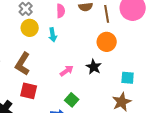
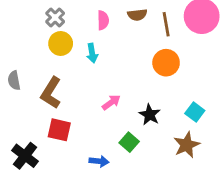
black star: (94, 67) -> (150, 115), moved
cyan square: (128, 78) -> (195, 112), turned 32
green square: (72, 100) -> (129, 142), moved

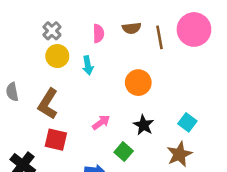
orange circle: (166, 63) -> (138, 83), moved
pink arrow: (111, 102) -> (101, 122), moved

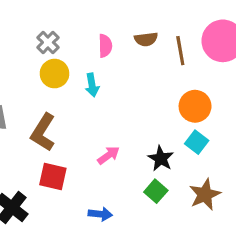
orange circle: (138, 83) -> (195, 106), moved
cyan square: (187, 122) -> (197, 142), moved
green square: (124, 152) -> (156, 191), moved

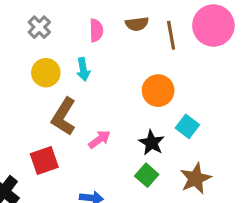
yellow circle: (54, 74) -> (46, 73), moved
orange circle: (195, 106) -> (158, 91), moved
brown L-shape: (43, 132) -> (64, 117), moved
red square: (53, 176) -> (44, 161), turned -32

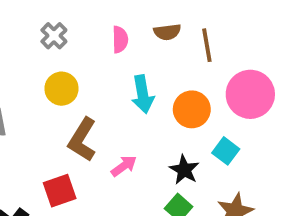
pink circle: (213, 25) -> (250, 94), moved
cyan arrow: (83, 69) -> (143, 94), moved, size x1.4

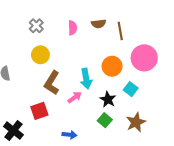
cyan arrow: (143, 94) -> (86, 79), moved

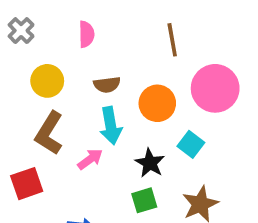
brown semicircle: (99, 24) -> (107, 85), moved
yellow circle: (40, 55) -> (47, 81), moved
green square: (105, 120) -> (144, 200), turned 32

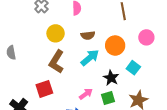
pink circle: (215, 88) -> (146, 37), size x0.6
cyan arrow: (111, 126) -> (90, 58), turned -120
pink arrow: (90, 159) -> (86, 94), moved

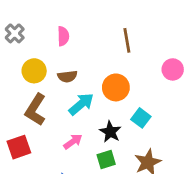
brown semicircle: (88, 35) -> (67, 76), moved
pink circle: (146, 37) -> (173, 69), moved
pink arrow: (86, 94) -> (73, 142), moved

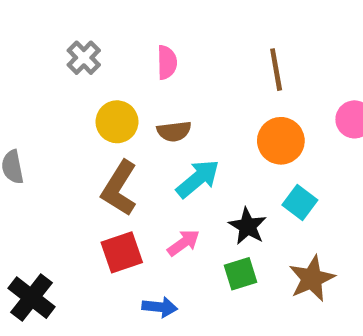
orange circle: (116, 87) -> (281, 141), moved
red square: (19, 147) -> (122, 252), moved

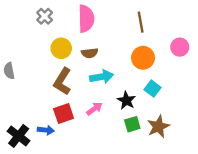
pink semicircle: (167, 62) -> (86, 19), size x1.6
cyan arrow: (198, 179) -> (102, 77), turned 30
green square: (240, 274) -> (132, 124), moved
blue arrow: (160, 307) -> (46, 130), moved

